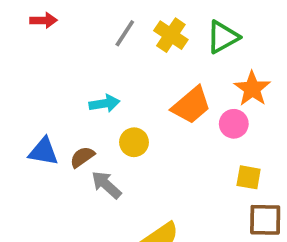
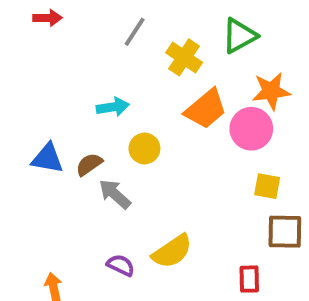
yellow cross: (171, 35) -> (184, 57), moved
orange star: (252, 89) -> (271, 91), turned 30
pink circle: (234, 124) -> (251, 129), size x1.4

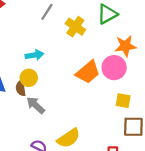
orange trapezoid: (206, 109) -> (88, 72), moved
yellow circle: (144, 149) -> (29, 78), moved
brown semicircle: (89, 164) -> (21, 88), turned -63

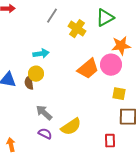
gray arrow: (36, 105) -> (44, 113), moved

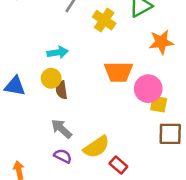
pink circle: (111, 65) -> (148, 89), moved
orange trapezoid: (88, 69) -> (118, 72), turned 40
brown semicircle: (29, 83) -> (61, 90), moved
red rectangle: (110, 141) -> (118, 165), moved, turned -48

